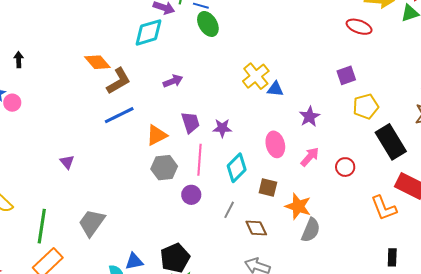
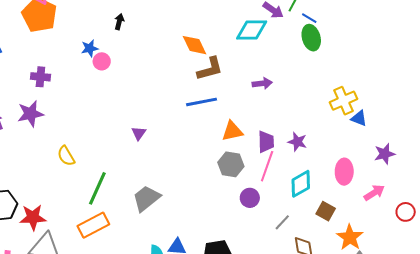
purple trapezoid: (190, 122) -> (266, 142), moved

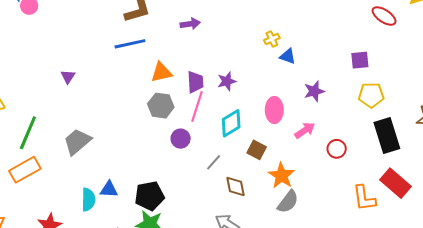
yellow cross: (344, 101) -> (272, 39), size x0.6
purple star: (297, 142) -> (227, 81), turned -30

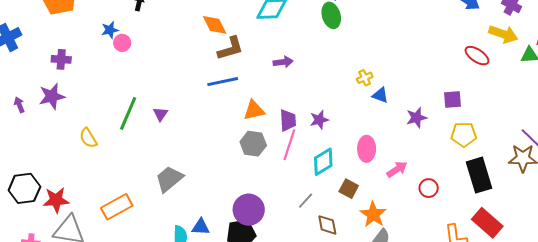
purple star: (314, 91) -> (417, 118), moved
green line: (28, 133) -> (128, 113), moved
purple circle: (181, 139) -> (249, 210), moved, size x1.6

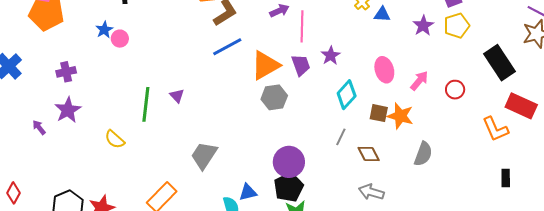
orange triangle: (254, 110) -> (265, 65), size x1.4
yellow pentagon: (464, 134) -> (457, 26), moved
pink line: (289, 145) -> (302, 26), moved
orange star: (373, 214) -> (400, 116), moved

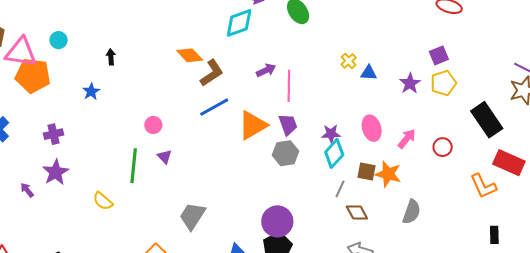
pink circle: (120, 39) -> (153, 125), moved
purple star: (331, 56) -> (331, 134), moved, turned 30
gray hexagon: (274, 97) -> (286, 153), moved
gray line: (341, 137) -> (340, 189), moved

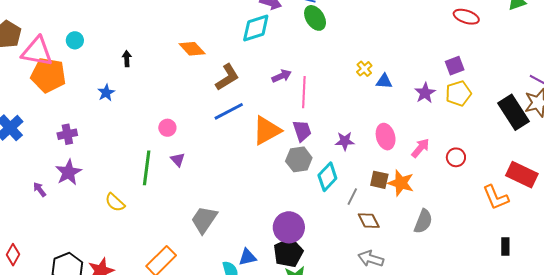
orange diamond: (190, 55) -> (192, 49), moved
black rectangle: (487, 120) -> (513, 112), moved
cyan diamond: (334, 153) -> (327, 177), moved

